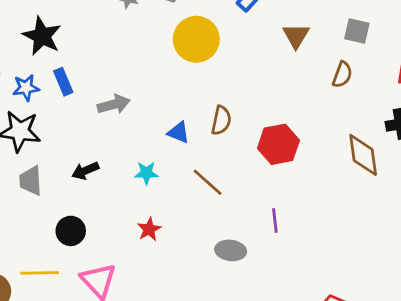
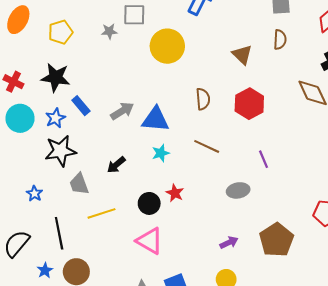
brown triangle: (296, 36) -> (242, 55), moved
blue triangle: (179, 132) -> (155, 119), moved, size x1.6
black circle: (71, 231) -> (149, 203), moved
yellow line: (40, 273) -> (101, 213), moved

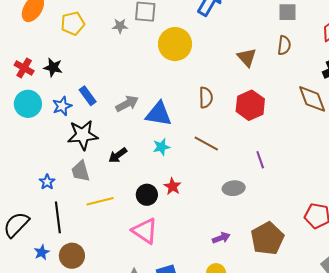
black star: (56, 78) -> (53, 67), moved, size x0.7
black star: (60, 151) -> (83, 135), moved
blue star: (34, 194) -> (47, 182), moved

